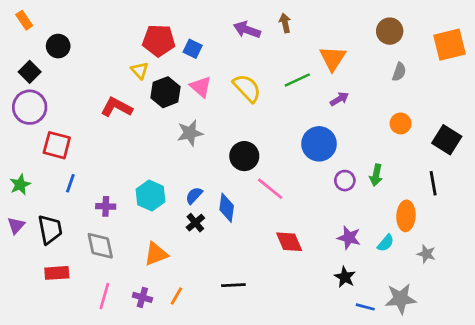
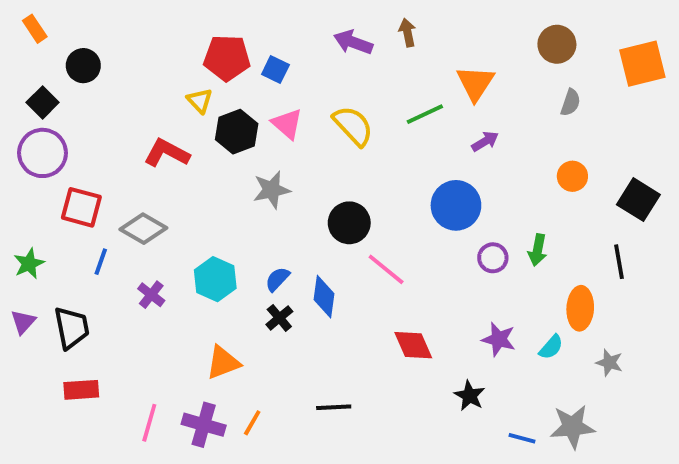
purple cross: (106, 206) -> (151, 295), turned 36
gray diamond: (100, 246) -> (143, 229), moved, turned -48
black star: (345, 277) -> (470, 396), moved
purple cross: (142, 297) -> (204, 425), size x1.5

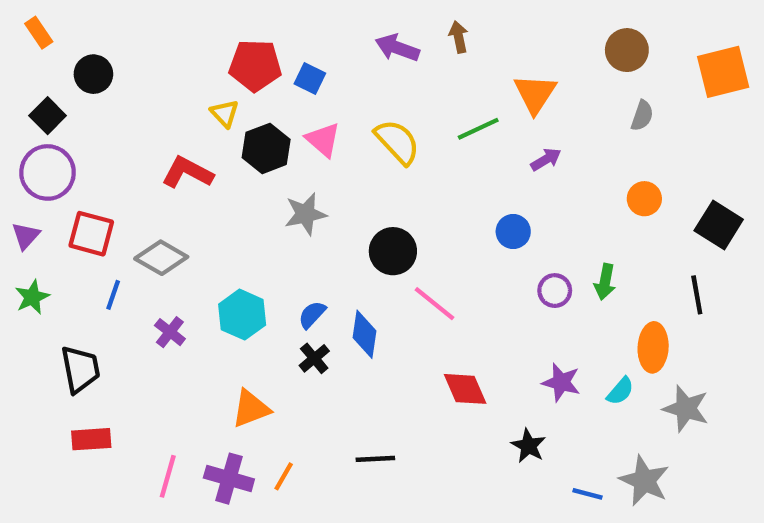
blue circle: (456, 205) -> (513, 232), size x0.6
purple triangle: (23, 322) -> (26, 236), moved
gray star: (609, 363) -> (686, 409), size x1.5
gray star: (572, 427) -> (644, 481), turned 30

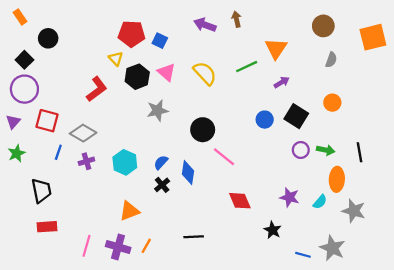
red L-shape: (187, 172) -> (97, 89), turned 115
black square: (719, 225) -> (296, 116), moved
green arrow: (605, 282) -> (326, 150), moved, turned -90
purple circle: (555, 291) -> (301, 150), moved
purple cross: (170, 332) -> (86, 161), moved, turned 35

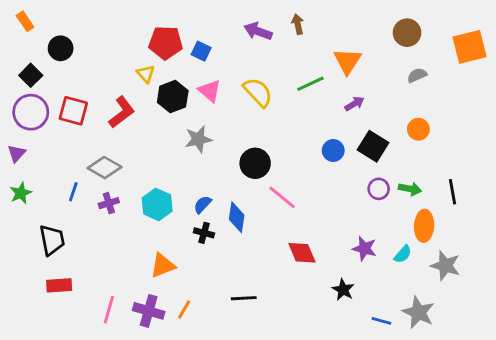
gray semicircle: (331, 60) -> (417, 75), turned -133
red square: (47, 121) -> (73, 111), moved
black cross: (162, 185) -> (204, 233), turned -35

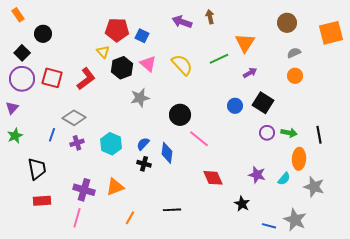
orange circle: (418, 129) -> (295, 76), moved
purple cross: (149, 311) -> (84, 190), moved

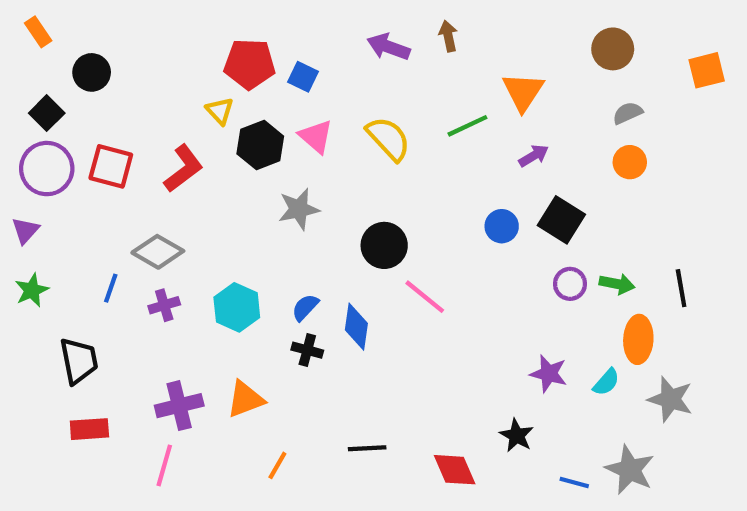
orange square: (331, 33) -> (707, 70), size x0.7
red diamond: (213, 178) -> (455, 470), moved
purple cross: (84, 190) -> (179, 406), turned -30

